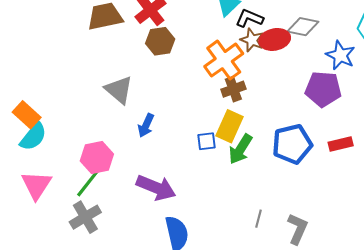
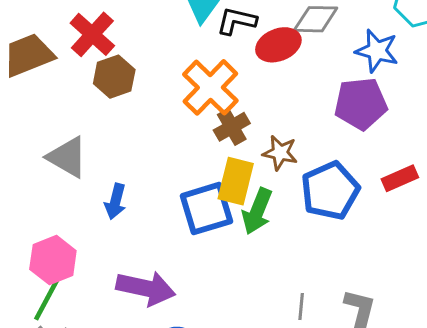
brown star: (252, 40) -> (280, 153), moved
blue square: (207, 141) -> (206, 209), size x1.8

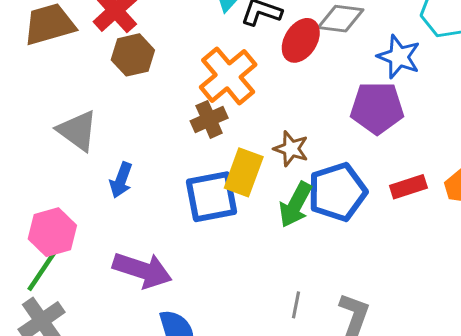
red ellipse: (278, 45) -> (301, 40), turned -42
brown cross: (232, 127) -> (209, 119), moved
green arrow: (257, 211) -> (295, 205), moved

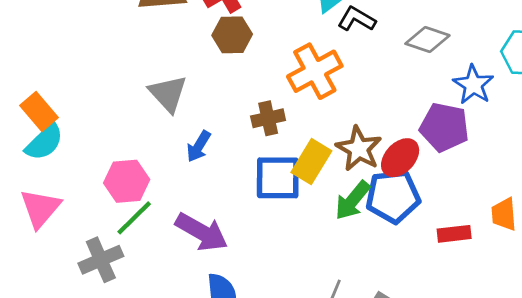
red ellipse: (301, 40) -> (400, 158), moved
brown cross: (209, 119) -> (268, 118), moved
brown star: (291, 149) -> (359, 149), size x1.4
red rectangle: (408, 187) -> (454, 234), moved
green line: (42, 271) -> (134, 218), moved

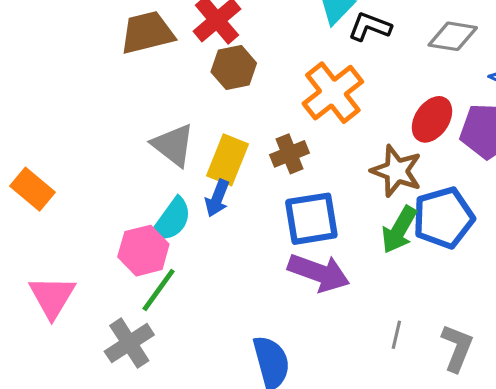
cyan semicircle: (44, 142) -> (171, 220), moved
red ellipse: (400, 158) -> (432, 119), moved
yellow rectangle: (311, 162) -> (228, 160), moved
purple arrow: (202, 232) -> (319, 273), moved

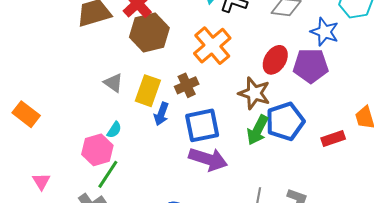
brown hexagon: (234, 68) -> (149, 32), size x1.4
gray triangle: (173, 145) -> (113, 83), size x0.7
blue arrow: (217, 198) -> (161, 114), moved
cyan semicircle: (171, 220) -> (114, 130), size x0.6
pink triangle: (52, 297) -> (41, 181), size x0.6

